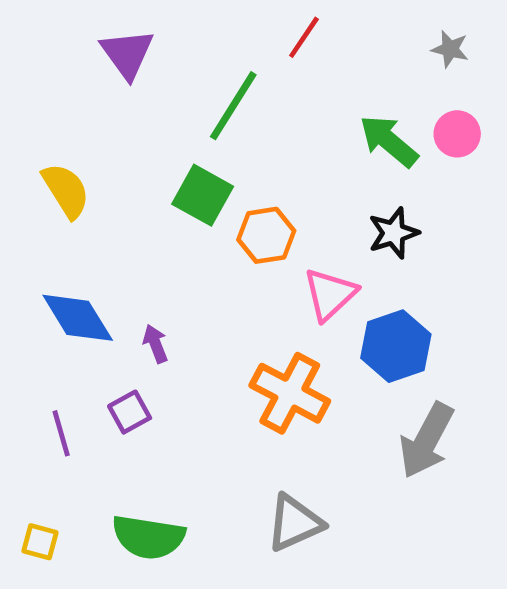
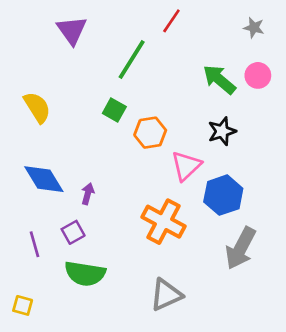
green square: (203, 195) -> (114, 110), size x0.7
purple arrow: (155, 344) -> (88, 194), turned 36
green semicircle: (148, 537) -> (85, 274), moved

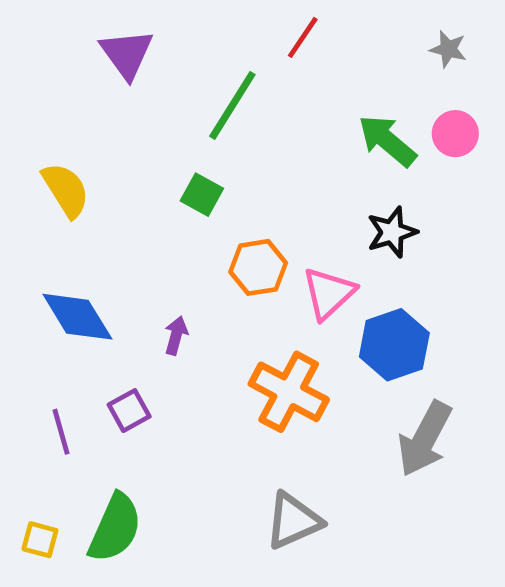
orange hexagon: (150, 133) -> (258, 267), moved
purple arrow: (88, 194) -> (176, 335), moved
green semicircle: (85, 274) -> (115, 528), moved, turned -75

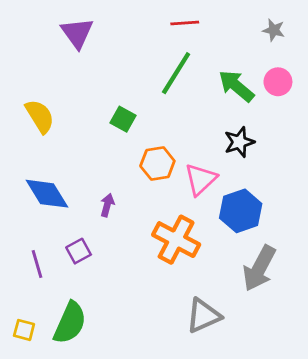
red line: (303, 37) -> (185, 23), turned 52
green line: (232, 105) -> (176, 73), moved
gray triangle: (293, 521) -> (203, 316), moved

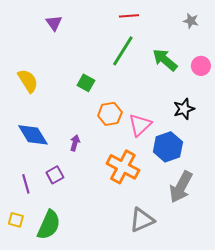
purple triangle: (77, 33) -> (54, 23), size x0.7
pink circle: (278, 82) -> (201, 66), moved
black star: (239, 142) -> (184, 109), moved
yellow square: (24, 330) -> (16, 220), moved

